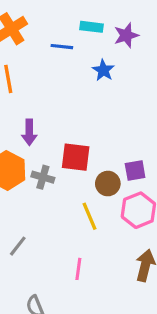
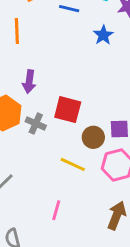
yellow line: (89, 216) -> (73, 164), turned -50

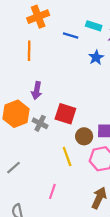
yellow line: (73, 164) -> (67, 157), turned 42

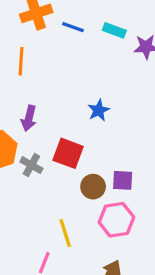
blue line: (71, 36) -> (73, 27), moved
blue star: (96, 57) -> (99, 110), moved
yellow line: (67, 157) -> (65, 233), moved

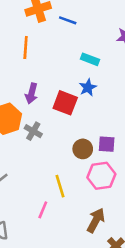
cyan rectangle: (114, 30) -> (90, 59), moved
red square: (68, 153) -> (65, 103), moved

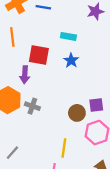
red square: (65, 103) -> (39, 55), moved
yellow line: (60, 186) -> (64, 148), turned 36

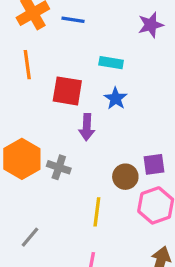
purple arrow: (25, 75) -> (87, 127), moved
yellow line: (64, 148) -> (97, 212), moved

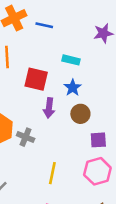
brown circle: (125, 177) -> (80, 114), moved

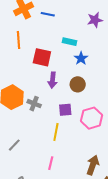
blue star: (73, 88) -> (81, 58), moved
purple square: (98, 140) -> (65, 110), moved
pink hexagon: (97, 171) -> (92, 118), moved

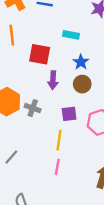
blue star: (81, 58) -> (81, 62), moved
pink line: (51, 163) -> (57, 167), moved

